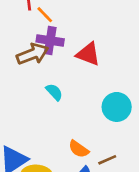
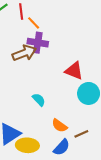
red triangle: (88, 54) -> (74, 71), moved
cyan semicircle: (54, 92) -> (39, 100), moved

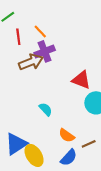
red line: (21, 12) -> (18, 37), moved
purple cross: (38, 43) -> (45, 51), turned -30
yellow ellipse: (27, 145) -> (34, 155), turned 55

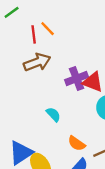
red line: (18, 37) -> (34, 34), moved
purple cross: (45, 51) -> (77, 79), moved

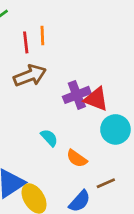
orange line: (48, 29) -> (42, 36), turned 42
orange semicircle: (77, 143) -> (77, 158), moved

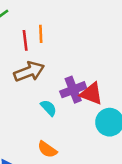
cyan semicircle: (49, 138) -> (49, 108), moved
orange semicircle: (77, 158) -> (47, 149), moved

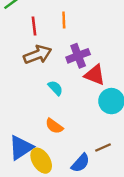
orange line: (41, 34) -> (64, 20), moved
purple cross: (73, 90) -> (78, 56), moved

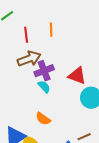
purple cross: (78, 56) -> (44, 71), moved

